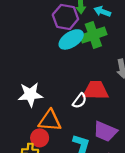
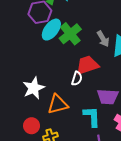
green cross: (93, 35) -> (70, 34), moved
red circle: (40, 138) -> (32, 126), moved

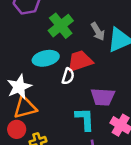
cyan ellipse: (51, 30) -> (46, 58), moved, turned 40
orange triangle: (58, 104) -> (25, 107), moved

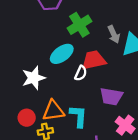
cyan ellipse: (46, 58) -> (62, 54), turned -30
orange triangle: (25, 107) -> (53, 111), moved
cyan L-shape: (85, 119) -> (78, 116), moved

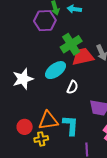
red trapezoid: (94, 60) -> (83, 57), moved
white star: (34, 78) -> (23, 79), moved

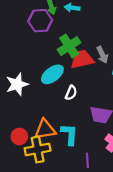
yellow cross: (41, 139) -> (38, 149), size x1.6

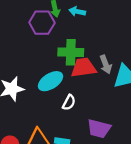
green cross: (69, 46) -> (71, 52), turned 30

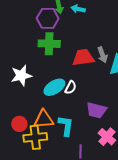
green cross: (71, 52) -> (49, 44), moved
cyan ellipse: (51, 81) -> (54, 87), moved

